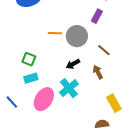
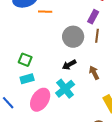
orange line: (55, 33) -> (45, 12), moved
brown line: (104, 50) -> (97, 36), moved, turned 56

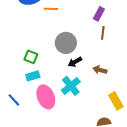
gray circle: (73, 37) -> (66, 43), moved
brown arrow: (94, 73) -> (100, 70), turned -48
pink ellipse: (40, 100) -> (46, 97), turned -55

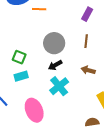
brown line: (103, 33) -> (86, 41), moved
black arrow: (75, 62) -> (55, 65), moved
pink ellipse: (46, 97) -> (34, 110), moved

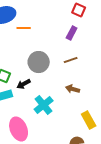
brown line: (86, 41) -> (71, 60), turned 64
black arrow: (55, 65) -> (24, 84), moved

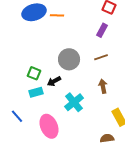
orange line: (24, 28) -> (57, 15), moved
brown arrow: (73, 89) -> (103, 86), turned 64

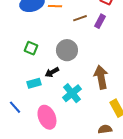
brown line: (101, 57) -> (80, 18), moved
green square: (34, 73) -> (31, 48), moved
brown arrow: (103, 86) -> (101, 77), size x1.6

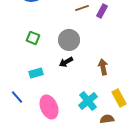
black arrow: (52, 72) -> (66, 62), moved
brown arrow: (101, 77) -> (103, 67), size x0.7
cyan cross: (72, 93) -> (88, 101), moved

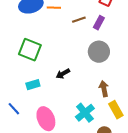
green square: (33, 38) -> (30, 50), size x1.6
gray circle: (69, 40) -> (99, 52), moved
brown arrow: (103, 67) -> (104, 89), moved

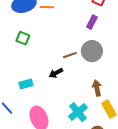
brown line: (79, 20) -> (70, 55), moved
green square: (30, 50) -> (23, 38), moved, size x0.6

